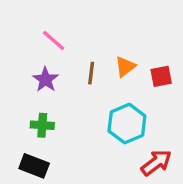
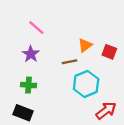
brown line: (91, 73) -> (69, 62), moved, turned 72
red square: (161, 76) -> (109, 52), turned 32

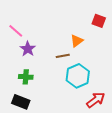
pink line: (36, 27) -> (16, 31), moved
red square: (109, 52) -> (99, 21), moved

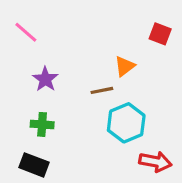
pink line: (16, 31) -> (26, 32), moved
red arrow: (96, 100) -> (155, 162), turned 48

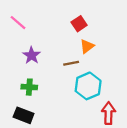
red square: (160, 34) -> (79, 24), moved, turned 35
red arrow: (155, 162) -> (108, 113), turned -100

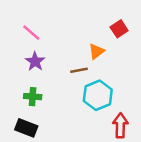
pink line: (18, 23) -> (31, 33), moved
red square: (79, 24) -> (119, 29), moved

